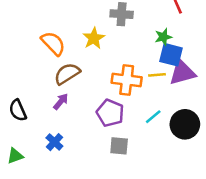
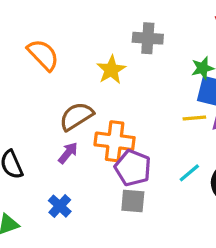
orange semicircle: (53, 43) -> (43, 55), moved
orange cross: (127, 80) -> (115, 141), moved
gray square: (119, 146) -> (133, 201), moved

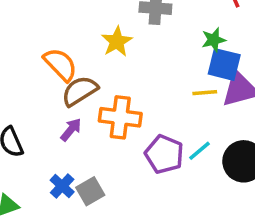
orange semicircle: (43, 55) -> (60, 64), moved
purple pentagon: (133, 168) -> (164, 154), moved
gray square: (133, 201) -> (90, 191), moved, turned -35

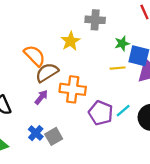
green star: (214, 40) -> (122, 43), moved
yellow line: (205, 93) -> (118, 68), moved

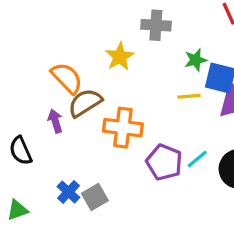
purple arrow: (41, 97) -> (55, 121), moved, turned -56

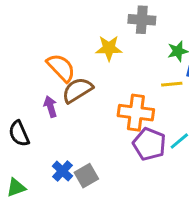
yellow star: (120, 57) -> (109, 48), turned 30
orange cross: (123, 128) -> (136, 113), moved

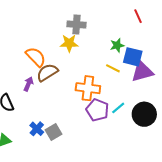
gray cross: (142, 20) -> (76, 24), moved
yellow line: (172, 84) -> (113, 68), turned 32
purple arrow: (50, 107) -> (28, 84), turned 40

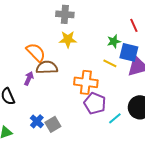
red line: (138, 16) -> (134, 25), moved
gray cross: (76, 24) -> (65, 14), moved
brown semicircle: (47, 72) -> (47, 67), turned 30
cyan line: (118, 108) -> (115, 118), moved

